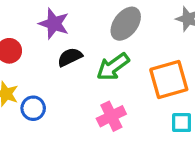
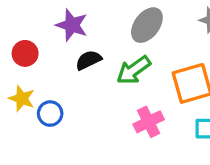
pink cross: (111, 116) -> (149, 122), moved

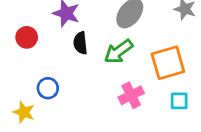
black semicircle: (88, 60) -> (80, 43), turned -70
yellow star: (22, 98) -> (24, 112), moved

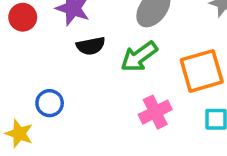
red circle: (27, 37) -> (23, 17), moved
black semicircle: (80, 43) -> (91, 46), turned -95

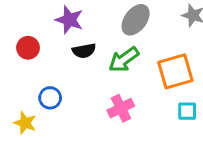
red circle: (23, 17) -> (28, 48), moved
pink cross: (155, 112) -> (121, 108), moved

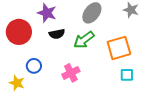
red circle: (28, 48) -> (19, 32), size x1.6
pink cross: (121, 108) -> (71, 73), moved

